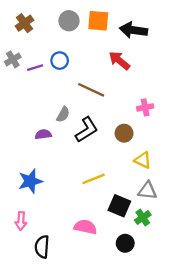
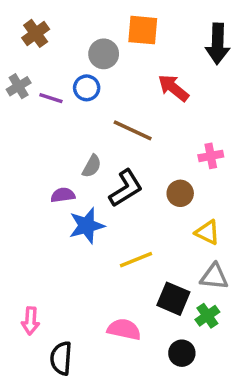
gray circle: (69, 21) -> (104, 54), moved
black arrow: (133, 30) -> (218, 44), moved, turned -96
purple line: (35, 68) -> (51, 98), turned 35
blue star: (30, 181) -> (87, 226), moved

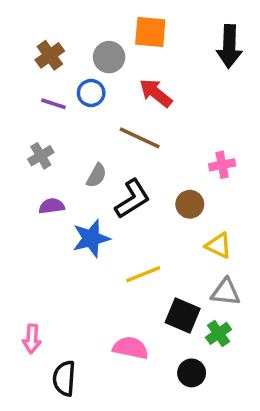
brown cross: (36, 33) -> (50, 55), moved
gray cross: (19, 86) -> (41, 156), moved
red arrow: (173, 88) -> (156, 93), moved
purple semicircle: (63, 195) -> (52, 206), moved

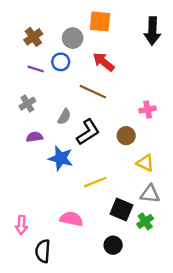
blue star: (91, 238) -> (61, 158), turned 30
pink semicircle: (131, 348) -> (71, 219), moved
black circle: (192, 373) -> (113, 245), moved

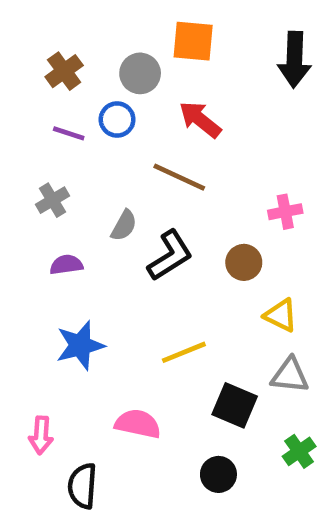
blue star: (61, 158) -> (80, 345), moved, turned -30
green cross: (145, 221) -> (299, 451), moved

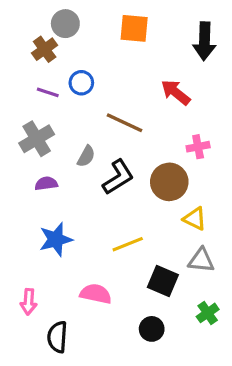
gray circle: (140, 73) -> (65, 24), moved
red arrow: (200, 119) -> (176, 92), moved
gray cross: (53, 200) -> (37, 139), size x1.5
brown circle: (244, 262) -> (169, 182), size x1.5

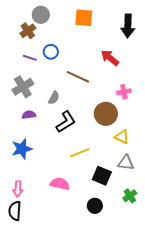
black L-shape: (118, 177) -> (66, 122), moved
blue star: (56, 239) -> (22, 149), moved
black semicircle: (57, 337) -> (15, 211), moved

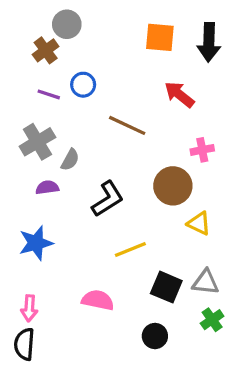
orange square: (84, 18) -> (160, 37), moved
gray semicircle: (54, 98) -> (70, 160), moved
gray triangle: (126, 163) -> (206, 282), moved

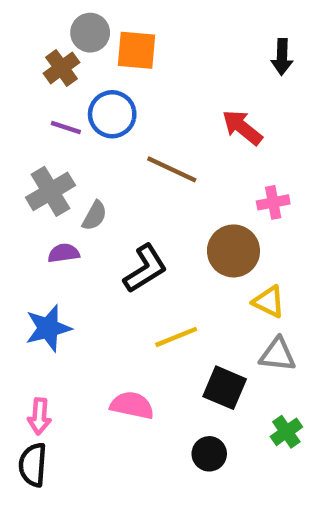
orange square: (160, 37) -> (136, 50), moved
black arrow: (209, 42) -> (282, 57), size x0.7
blue circle: (83, 85) -> (112, 114), size x1.4
gray triangle: (206, 282) -> (278, 355), moved

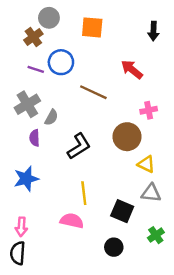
orange square: (136, 50) -> (92, 27), moved
purple semicircle: (64, 253) -> (35, 138), turned -84
yellow line: (176, 337) -> (84, 193), moved, turned -75

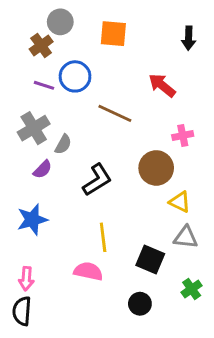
purple semicircle: (35, 138) -> (43, 169), turned -133

